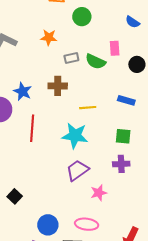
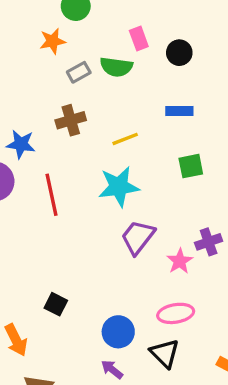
orange star: (49, 37) -> (52, 41), moved
purple cross: (121, 164) -> (209, 242), moved

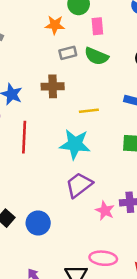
pink rectangle: (139, 39) -> (97, 26), moved
pink star: (180, 261) -> (105, 211), turned -30
pink ellipse: (176, 313) -> (103, 258), moved
blue circle: (118, 332) -> (38, 223), moved

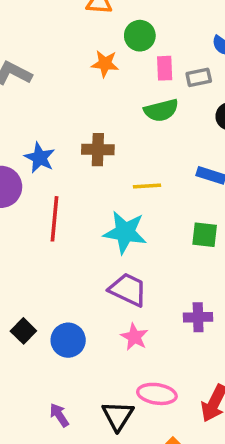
gray rectangle: (68, 53) -> (199, 77), moved
green semicircle: (96, 56) -> (161, 110), turned -40
purple trapezoid: (79, 185) -> (128, 290), turned 60
pink star: (105, 211) -> (134, 337), moved

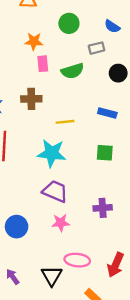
green circle: (140, 36) -> (69, 23), moved
pink rectangle: (165, 68) -> (43, 64), moved
pink star: (134, 337) -> (61, 223), turned -30

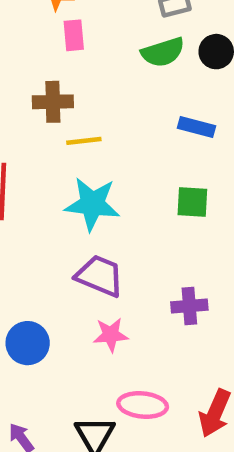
green semicircle: (72, 71) -> (163, 52), moved
yellow line: (65, 122) -> (84, 141), moved

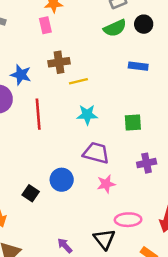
pink rectangle: (74, 35) -> (45, 25), moved
green square: (192, 202) -> (133, 123), moved
cyan star: (92, 204) -> (87, 115), size x0.7
blue circle: (28, 343) -> (62, 180), moved

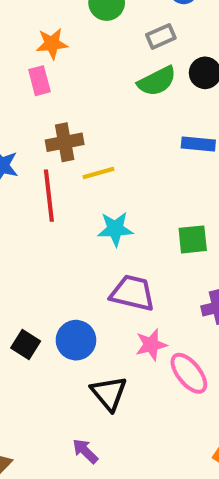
red line: (38, 114) -> (49, 196), moved
black square: (31, 193) -> (26, 345), moved
pink ellipse: (128, 220) -> (189, 373), moved, turned 55
black triangle: (104, 239) -> (109, 393), moved

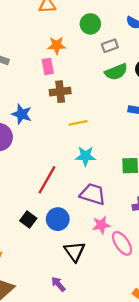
gray rectangle: (161, 36) -> (110, 46), moved
brown cross: (65, 142) -> (60, 92), moved
red line: (49, 196) -> (47, 180), moved, turned 32

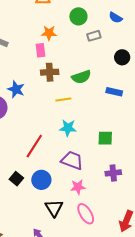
green semicircle: (116, 72) -> (81, 77), moved
pink ellipse: (122, 243) -> (86, 214), moved

